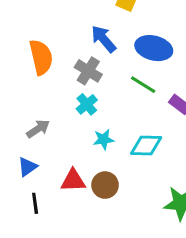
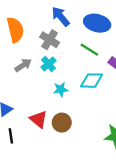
gray arrow: (38, 129) -> (23, 65), moved
cyan diamond: (146, 145) -> (92, 81), moved
red triangle: (73, 180) -> (39, 119), turned 42

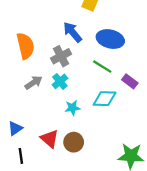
gray cross: (50, 40) -> (61, 56), turned 30

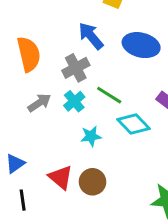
green line: (102, 67) -> (109, 95), moved
cyan diamond: (105, 99) -> (134, 124), turned 45

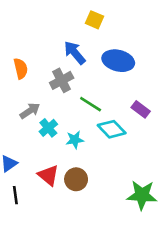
orange semicircle: (29, 54) -> (21, 69), size x0.7
cyan cross: (74, 101) -> (48, 128), moved

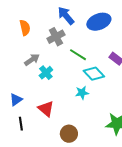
blue ellipse: (118, 61) -> (99, 22), turned -35
cyan star: (75, 140) -> (82, 93), moved
brown circle: (76, 179) -> (69, 134), moved

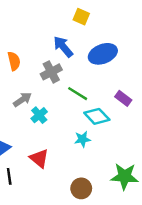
brown circle: (69, 134) -> (81, 188), moved

